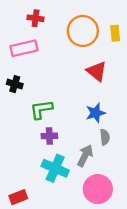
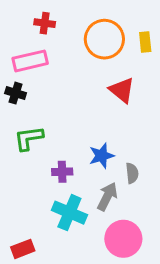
black cross: (15, 84) -> (16, 93), moved
green L-shape: (41, 109) -> (29, 138), moved
blue star: (96, 113) -> (101, 156), moved

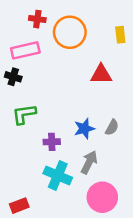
orange circle: (104, 39) -> (70, 32), moved
red triangle: (122, 90) -> (101, 74), turned -40
gray semicircle: (132, 173) -> (112, 127), moved, turned 35

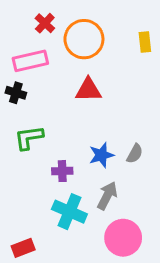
red cross: (37, 19) -> (45, 23), turned 35
red triangle: (101, 74) -> (88, 90), moved

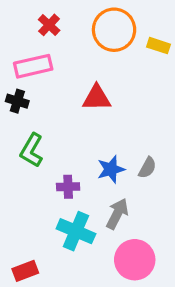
orange circle: (84, 39) -> (114, 30), moved
yellow rectangle: (145, 42) -> (158, 46), turned -66
green L-shape: (29, 138) -> (32, 150), turned -52

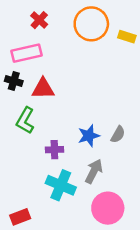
red triangle: (97, 98) -> (43, 89), moved

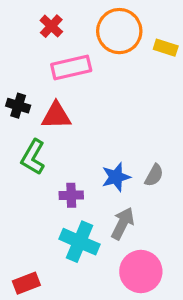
pink rectangle: (26, 53) -> (71, 68), moved

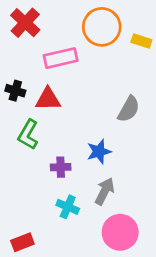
red cross: (51, 26) -> (25, 23), moved, size x1.5
gray semicircle: (154, 175) -> (129, 109), moved, size x1.4
cyan cross: (79, 242) -> (68, 207), size x0.7

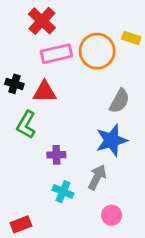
red cross: (25, 23) -> (42, 21), moved
orange circle: (102, 27) -> (97, 51), moved
blue star: (99, 152) -> (112, 140), moved, size x1.4
pink circle: (120, 232) -> (112, 215), size x0.6

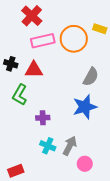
gray arrow: (97, 177) -> (70, 146), moved

